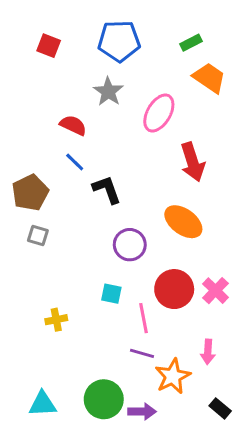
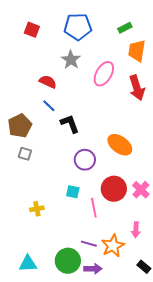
orange trapezoid: (209, 78) -> (137, 51), turned -115
red arrow: (193, 162) -> (137, 88), moved
purple line: (142, 353) -> (89, 244), moved

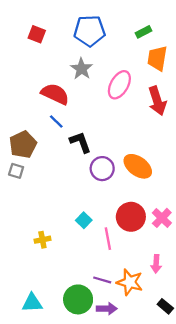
red semicircle: (48, 82) -> (55, 94), size x1.4
gray square: (25, 154) -> (16, 171), moved
purple circle: (85, 160) -> (102, 169), moved
cyan square: (73, 192) -> (84, 220), turned 32
orange star: (113, 246) -> (130, 282), turned -30

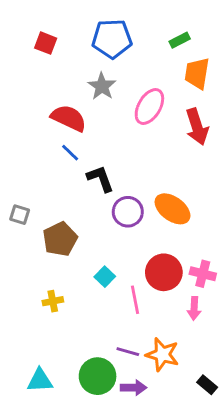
brown pentagon: (23, 144) -> (60, 239), moved
pink cross: (162, 218) -> (203, 274), turned -30
pink arrow: (156, 264) -> (194, 308), moved

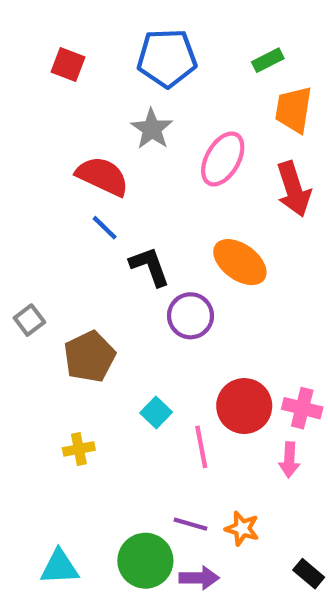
orange ellipse: (172, 209) -> (240, 262), moved
gray square: (20, 215) -> (29, 320), turned 36
orange star: (162, 354) -> (242, 528), size x0.7

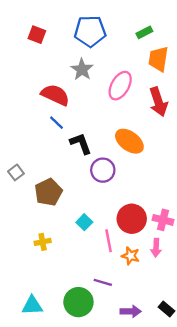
orange star: (242, 528) -> (131, 256), moved
purple arrow: (199, 578) -> (131, 311), moved

